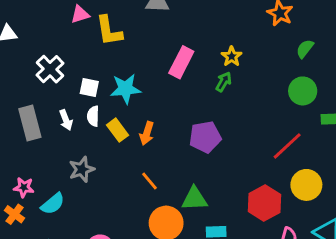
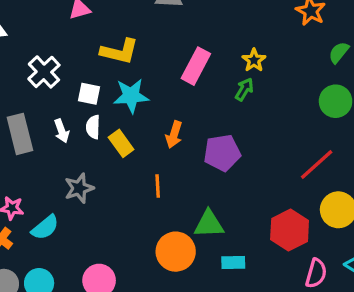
yellow L-shape: (109, 31) -> (119, 51), moved, turned -68
orange arrow: (147, 133) -> (174, 135), moved
orange line: (149, 181) -> (158, 186), moved, turned 36

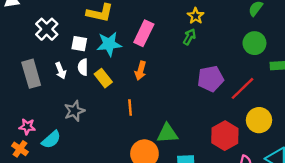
pink rectangle: (196, 66) -> (144, 33), moved
purple pentagon: (222, 153) -> (211, 79), moved

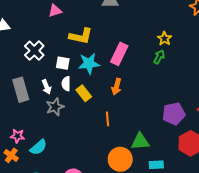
purple pentagon: (211, 79) -> (174, 114), moved
gray star: (74, 111) -> (55, 107), moved

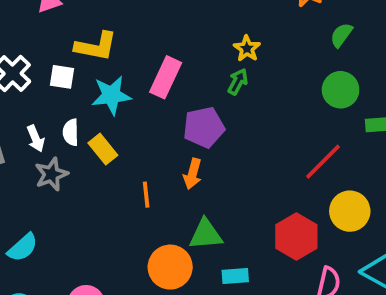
white square: (63, 63) -> (62, 77), moved
orange arrow: (116, 87) -> (193, 174), moved
purple pentagon: (174, 114) -> (204, 127), moved

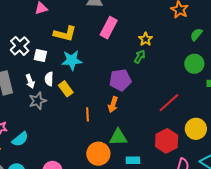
white square: (62, 77) -> (40, 55), moved
pink rectangle: (166, 77) -> (109, 28), moved
red line: (323, 162) -> (169, 103), moved

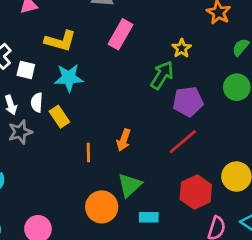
yellow star: (146, 39) -> (182, 48), moved
green arrow: (140, 57) -> (162, 75), size x1.5
purple pentagon: (120, 80) -> (188, 102), moved
red line: (169, 103) -> (183, 142), moved
green triangle: (118, 137) -> (130, 185), turned -42

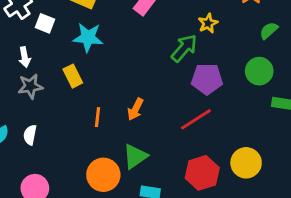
white semicircle: (37, 102) -> (30, 135), moved

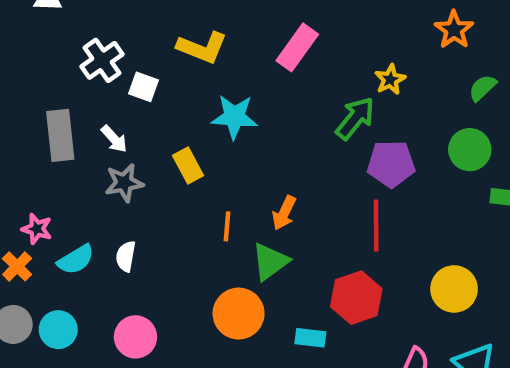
cyan star: (88, 37) -> (234, 117), moved
white arrow: (25, 57) -> (114, 139), turned -30
red line: (196, 119) -> (376, 225), turned -56
green triangle: (135, 156) -> (270, 262), moved
red hexagon: (202, 173) -> (356, 298), moved

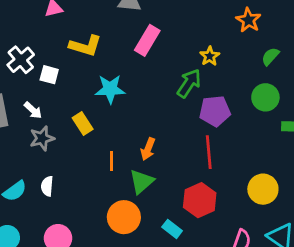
cyan rectangle: (310, 338) -> (172, 229), turned 36

